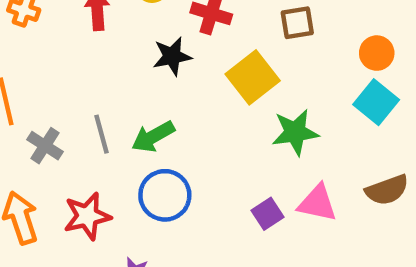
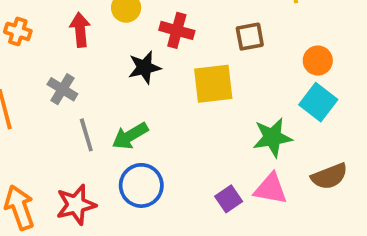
yellow square: (253, 77) -> (213, 84), turned 33
green star: (295, 132) -> (272, 137), moved
gray cross: (45, 146) -> (62, 89), moved

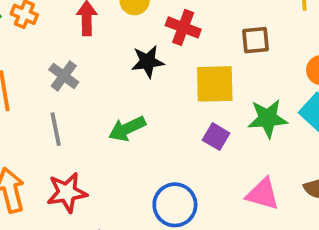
gray line: (86, 135) -> (56, 129), moved
green star: (272, 137) -> (268, 118), moved
blue circle: (141, 185) -> (175, 205), moved
purple square: (229, 199) -> (216, 137), moved, turned -30

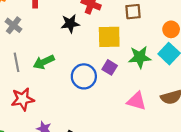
gray cross: (64, 76) -> (14, 25), moved
green arrow: (127, 129) -> (44, 62), moved
blue circle: (175, 205) -> (84, 76), moved

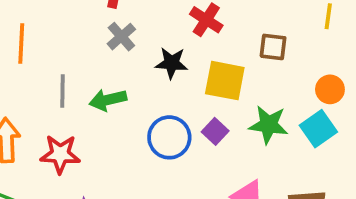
black star: (70, 24) -> (172, 63), moved
gray cross: (14, 25) -> (121, 37), moved

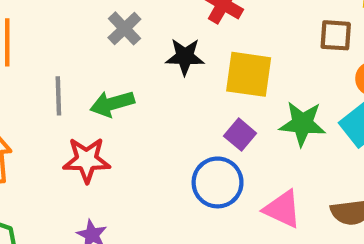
brown square: (273, 47) -> (336, 35), moved
blue circle: (169, 137) -> (218, 182), moved
red star: (60, 154) -> (87, 160), moved

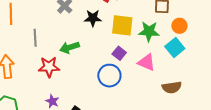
green arrow: (112, 104) -> (69, 47), moved
green star: (302, 124) -> (149, 31), moved
pink triangle: (282, 209) -> (147, 62), moved

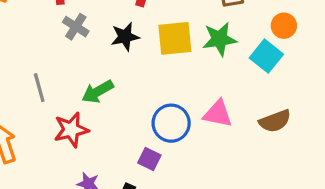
orange circle: (179, 26) -> (284, 26), moved
purple square: (119, 53) -> (149, 159), moved
pink triangle: (147, 62) -> (218, 114), moved

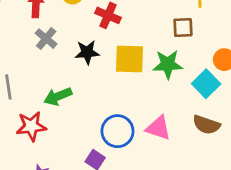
brown semicircle: (275, 121) -> (206, 125), moved, turned 32

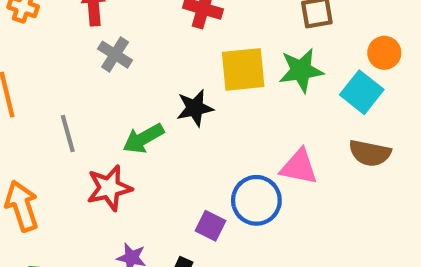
black star: (87, 52) -> (195, 108), moved
blue circle: (117, 131) -> (256, 200), moved

